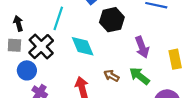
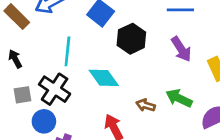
black arrow: (18, 23) -> (15, 59), moved
purple arrow: (142, 47) -> (181, 49), moved

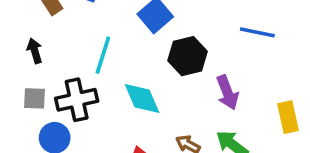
purple arrow: (181, 49) -> (227, 92), moved
black cross: (55, 89) -> (77, 100), turned 32

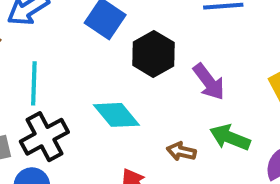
cyan line: (103, 55) -> (34, 83), moved

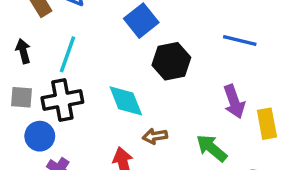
purple arrow: (209, 82) -> (234, 102), moved
brown arrow: (181, 151) -> (155, 136), moved, turned -40

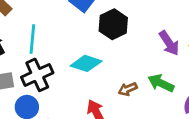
cyan diamond: (126, 101) -> (86, 63), turned -36
brown arrow: (155, 136) -> (128, 89), moved

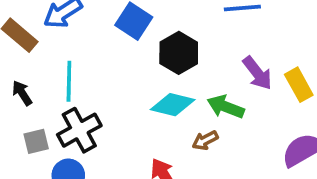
cyan diamond: (86, 63) -> (173, 105), moved
green arrow: (161, 83) -> (226, 107), moved

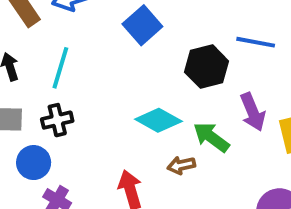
black hexagon: (179, 53) -> (207, 67), moved
black cross: (79, 130) -> (57, 120), size x0.7

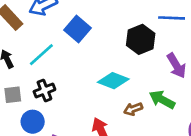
blue square: (142, 25) -> (78, 29), moved
cyan line: (60, 68) -> (41, 55), turned 40
green arrow: (211, 137) -> (162, 100), moved

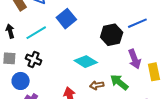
blue line: (172, 18) -> (137, 23), turned -36
black cross: (44, 91) -> (34, 60), turned 35

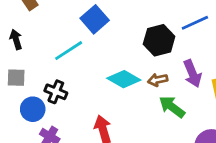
cyan line: (36, 33) -> (69, 51), moved
black cross: (34, 60) -> (56, 92), moved
brown arrow: (97, 85) -> (158, 80), moved

